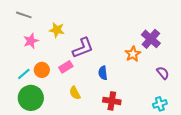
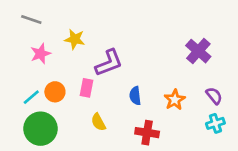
orange star: (133, 54) -> (175, 100), moved
pink rectangle: (66, 67) -> (87, 88), turned -48
cyan cross: (160, 104) -> (215, 123), moved

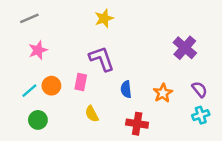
gray line: (31, 19) -> (29, 18), turned -42
yellow star: (75, 39) -> (104, 18), moved, turned -30
purple L-shape: (109, 63) -> (102, 59), turned -88
green circle: (41, 129) -> (38, 120), size x0.6

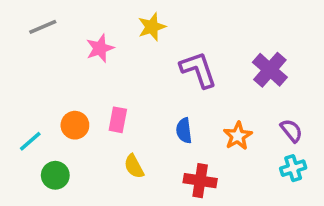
pink star: (38, 50) -> (100, 48), moved
purple L-shape: (102, 59) -> (198, 70), moved
cyan line: (29, 91) -> (30, 141), moved

